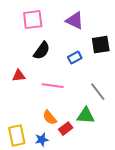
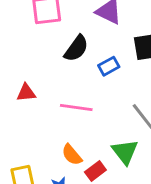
black semicircle: (42, 51) -> (76, 48), moved
green triangle: (86, 116) -> (125, 152), turned 48

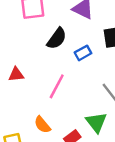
pink line: (76, 107) -> (57, 86), turned -70
orange semicircle: (72, 155) -> (42, 125), moved

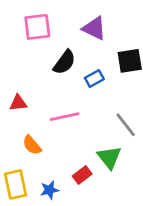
pink line: (57, 86) -> (64, 117), turned 50
orange semicircle: (42, 125) -> (32, 145), moved

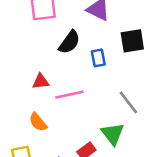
blue rectangle: (94, 79) -> (98, 58), turned -72
red triangle: (18, 103) -> (41, 81), moved

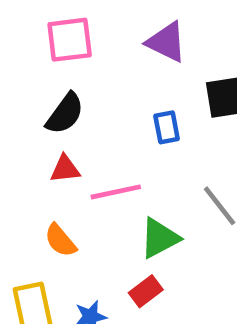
black semicircle: (69, 42) -> (65, 114), moved
green triangle: (113, 134) -> (160, 238), moved, turned 40

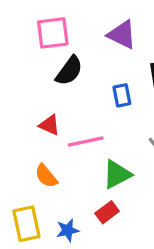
black semicircle: (65, 114) -> (69, 71), moved
red triangle: (65, 169) -> (49, 125), turned 30

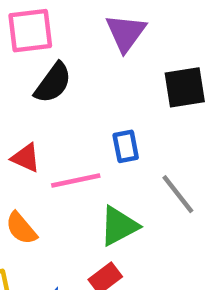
purple triangle: (122, 35) -> (126, 33), turned 40
blue rectangle: (122, 95) -> (126, 146), moved

